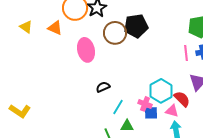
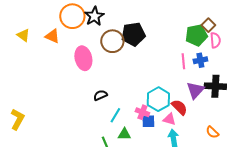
yellow L-shape: (20, 111) -> (17, 119), turned -95

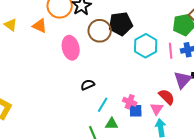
cyan hexagon: (158, 99) -> (146, 46), moved
pink triangle: (169, 119) -> (157, 109), turned 48

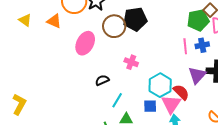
cyan hexagon: (146, 46) -> (160, 85), moved
pink ellipse: (71, 48) -> (85, 43), turned 40
pink cross: (130, 102) -> (131, 62), moved
pink triangle: (157, 109) -> (171, 104), size x1.5

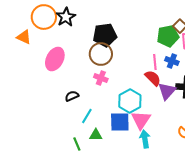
brown circle: (114, 26) -> (101, 54), moved
blue cross: (202, 45) -> (172, 61), turned 32
red semicircle: (181, 92) -> (153, 78), moved
blue square: (150, 106) -> (120, 122), size x1.5

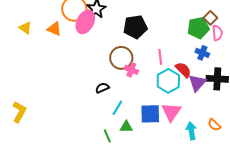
brown circle: (101, 54) -> (121, 58), moved
pink ellipse: (55, 59) -> (85, 22), moved
pink line: (155, 62) -> (160, 57), moved
cyan hexagon: (130, 101) -> (168, 81), moved
cyan arrow: (145, 139) -> (191, 131), moved

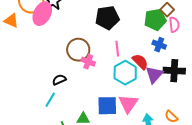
black pentagon: (135, 27) -> (107, 18), moved
cyan line: (117, 108) -> (50, 100), moved

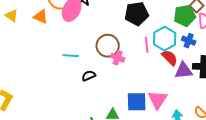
cyan hexagon: (125, 73) -> (165, 39), moved
purple triangle: (154, 75) -> (184, 71), turned 42
cyan line: (50, 100) -> (71, 56), moved, turned 63

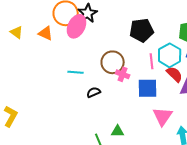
blue square: (137, 102) -> (148, 88), moved

